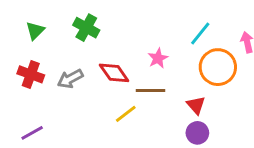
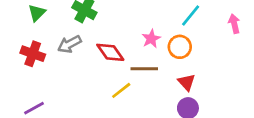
orange circle: (218, 67) -> (180, 47), moved, size x0.7
gray arrow: (70, 79) -> (69, 44), moved

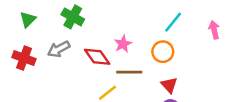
pink star: (151, 39) -> (123, 44), moved

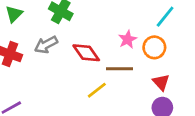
pink star: (123, 44) -> (128, 39), moved

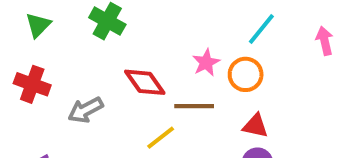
gray arrow: (46, 45) -> (86, 110), moved
red triangle: (161, 82) -> (255, 126), turned -36

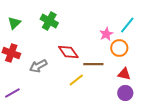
pink star: (206, 63) -> (106, 34), moved

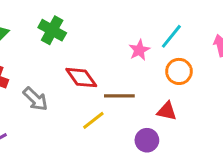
orange circle: (119, 48) -> (179, 71), moved
gray arrow: (38, 66) -> (35, 99), turned -108
purple circle: (125, 93) -> (147, 140), moved

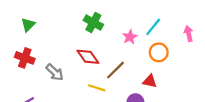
green cross: (52, 30) -> (93, 22), moved
brown line: (119, 96) -> (116, 70), turned -45
yellow line: (93, 120) -> (97, 88), turned 56

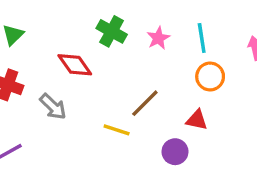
cyan line: (153, 27) -> (202, 38), turned -48
pink star: (130, 37) -> (158, 38), moved
red diamond: (88, 57) -> (75, 65), moved

